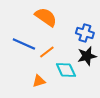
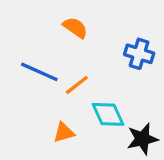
orange semicircle: (46, 17) -> (75, 28), size x0.7
black star: (87, 56) -> (142, 139), moved

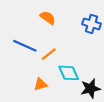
blue cross: (139, 54) -> (91, 24), moved

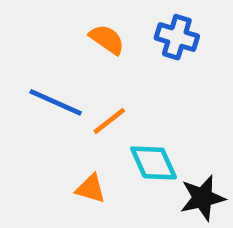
blue cross: (91, 24) -> (177, 37), moved
orange triangle: (40, 84) -> (91, 189), turned 32

